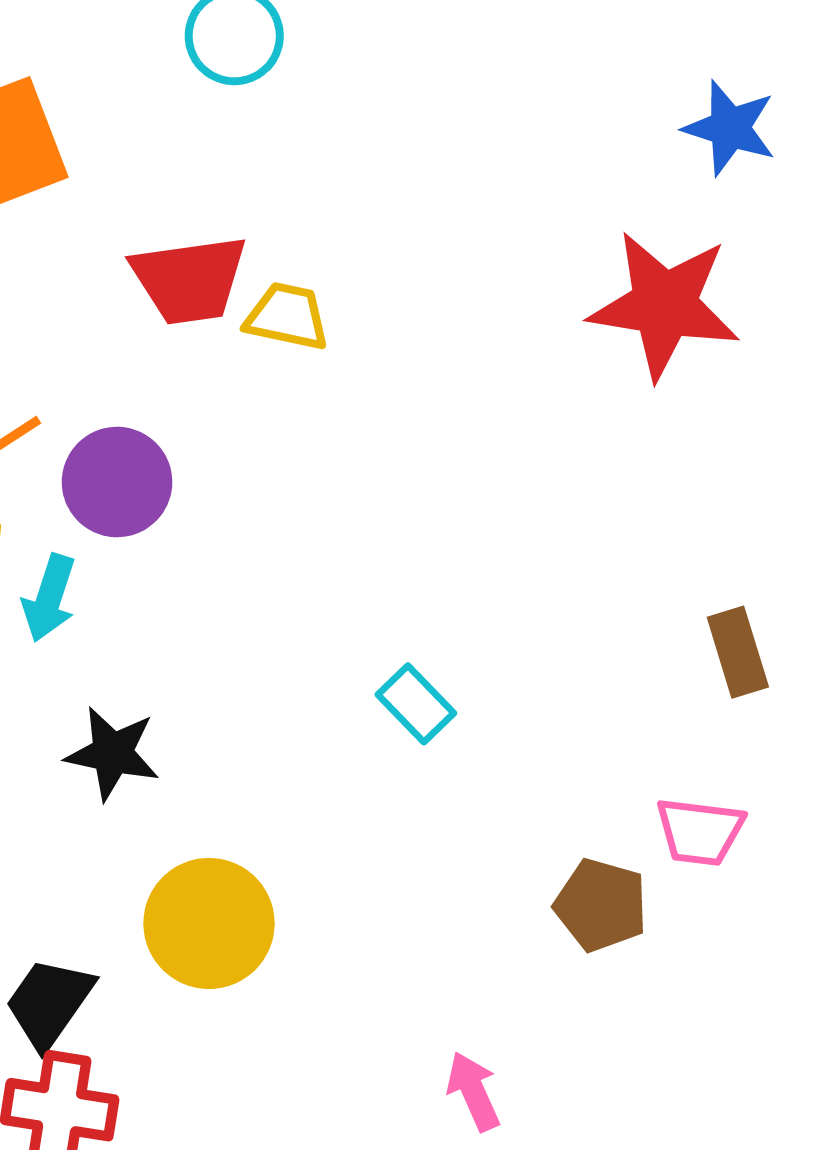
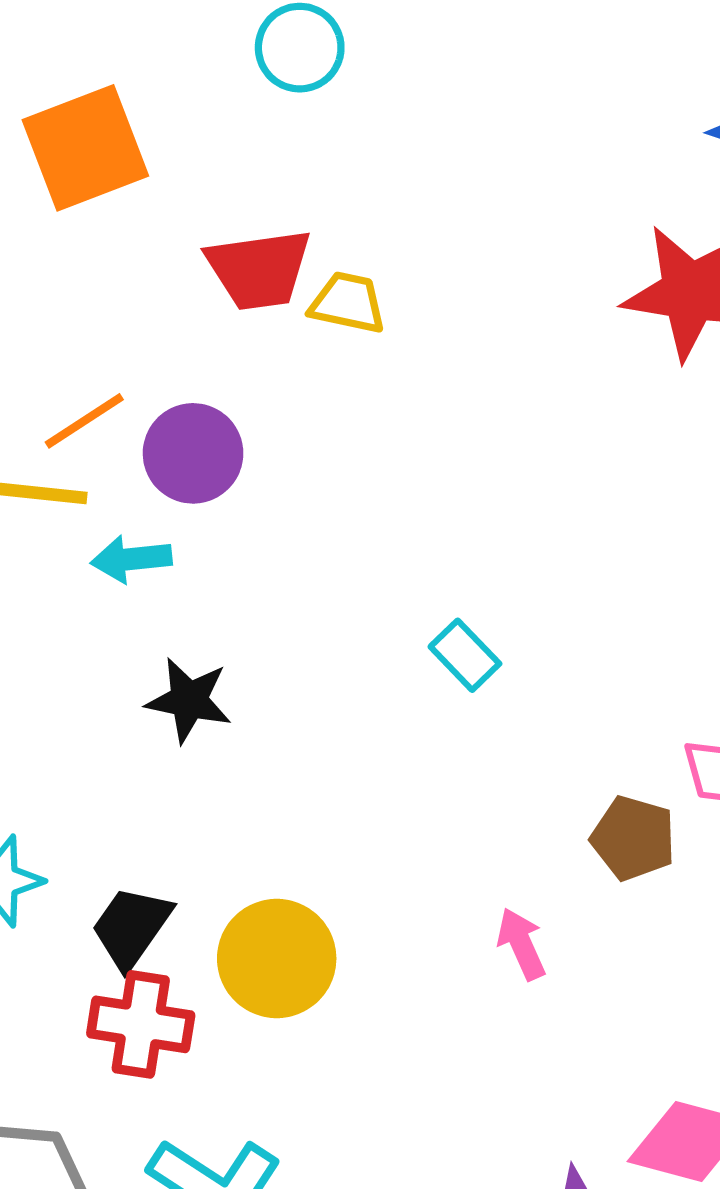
cyan arrow: (49, 598) -> (131, 559), turned 66
yellow circle: (209, 923) -> (277, 958), moved
pink arrow: (473, 1091) -> (521, 944), moved

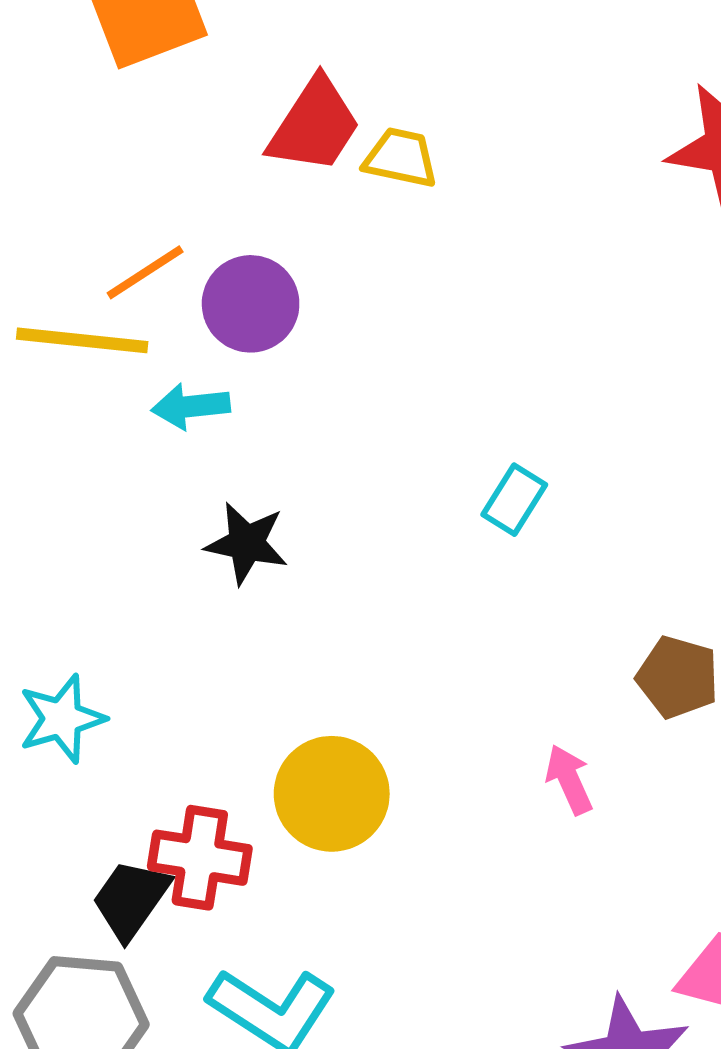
red trapezoid: (259, 269) -> (314, 125), turned -49
cyan rectangle: (465, 655) -> (514, 500), turned 76
black trapezoid: (131, 927) -> (131, 899), moved

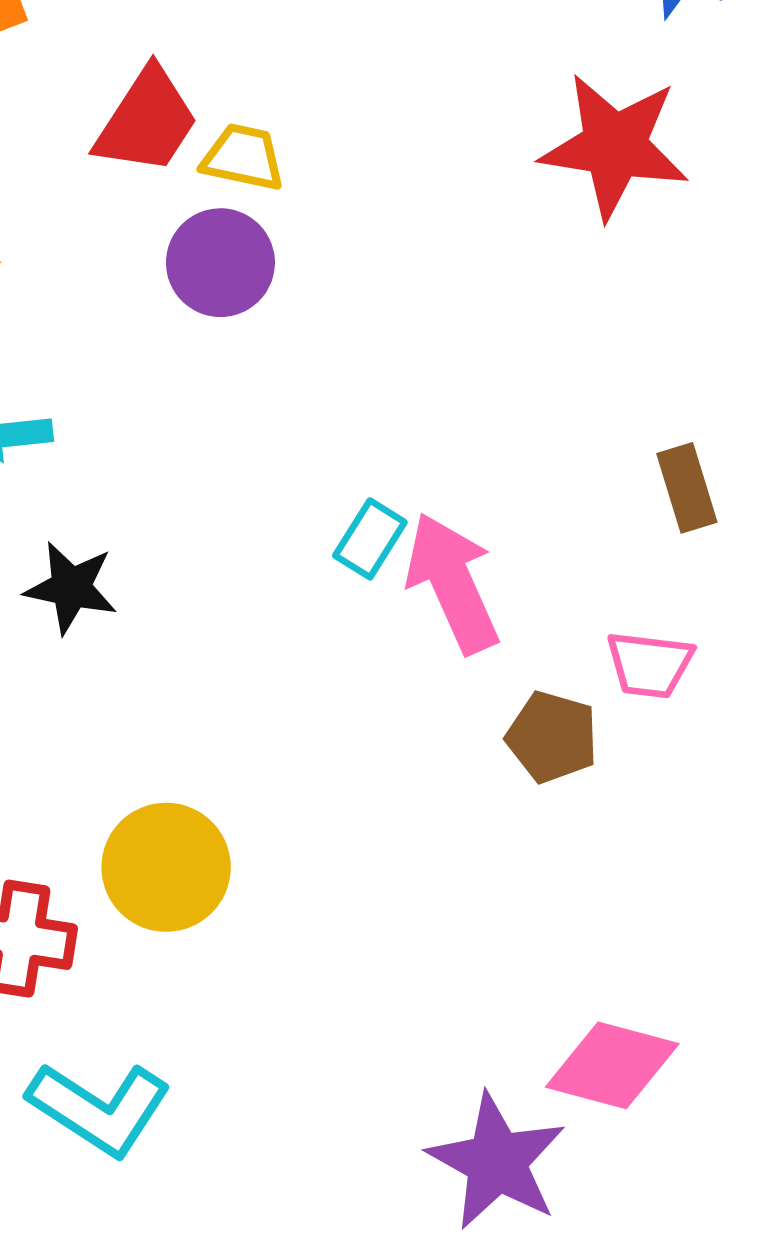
purple circle: (251, 304) -> (220, 263), moved
pink arrow: (569, 780) -> (453, 583), moved, size x1.8

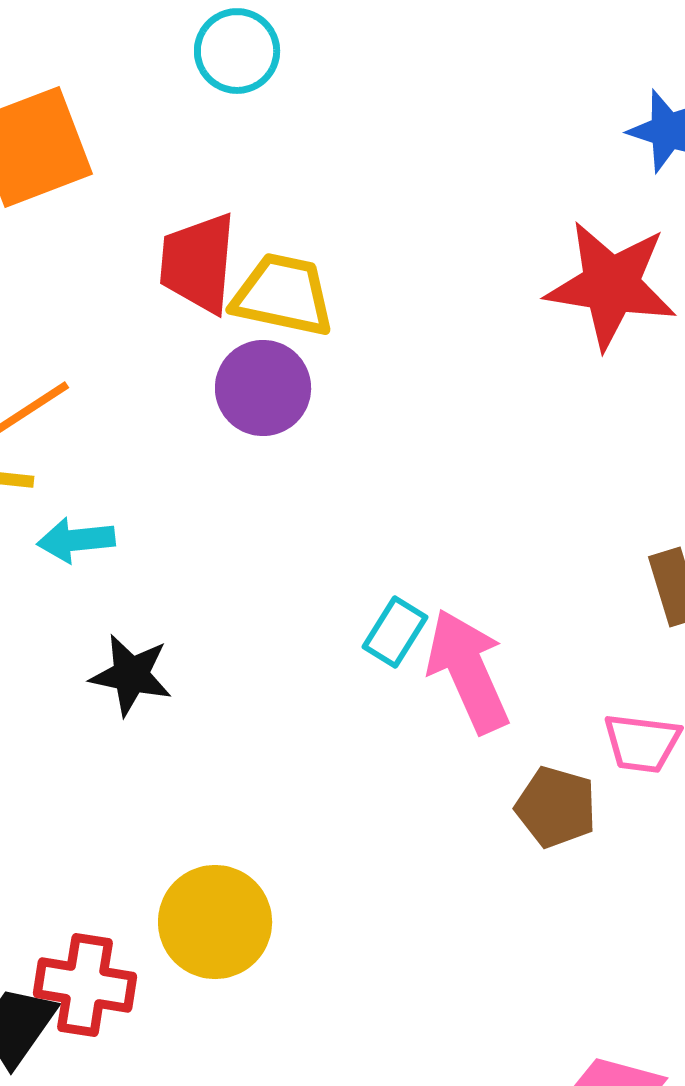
red trapezoid: (147, 121) -> (198, 263), turned 152
yellow trapezoid: (243, 157) -> (283, 295), size x1.4

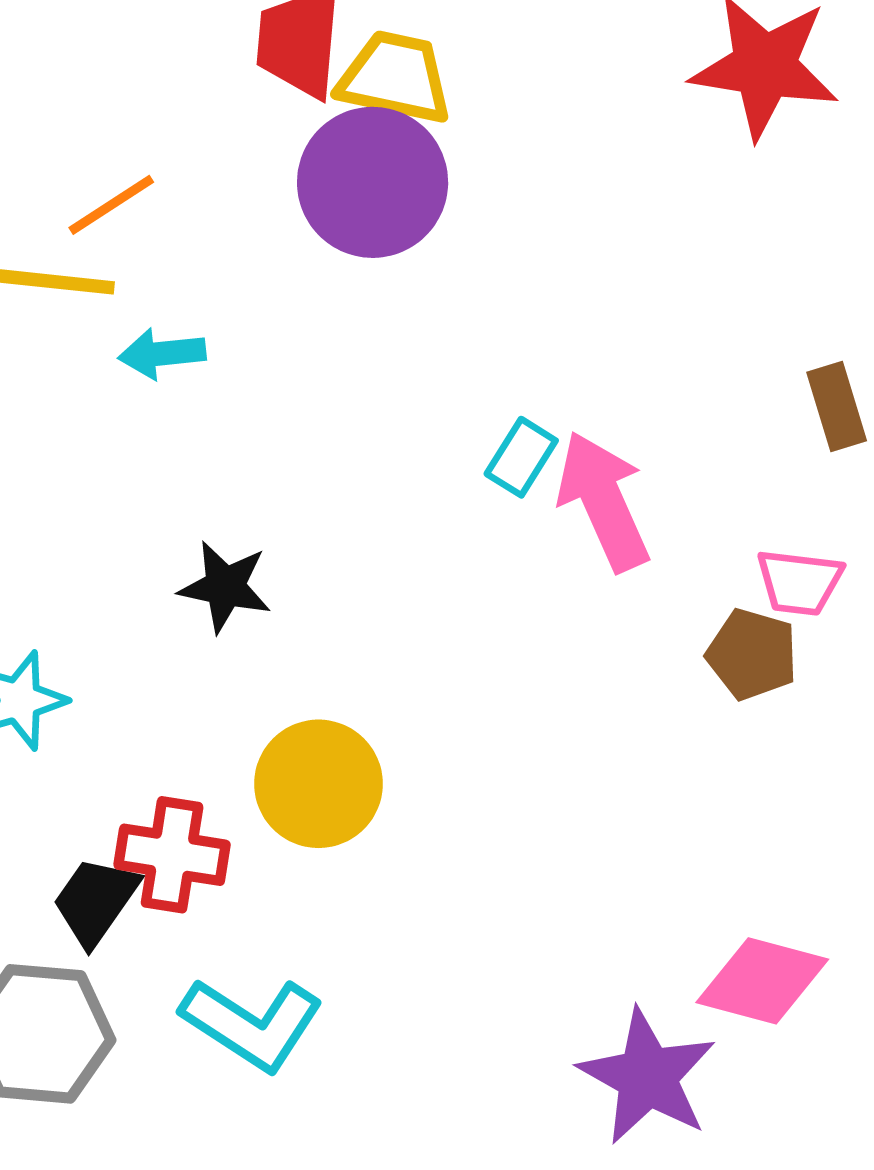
purple circle: (263, 388) -> (373, 182), size x1.4
black star: (131, 675) -> (225, 587), moved
brown pentagon: (556, 807) -> (752, 654), moved

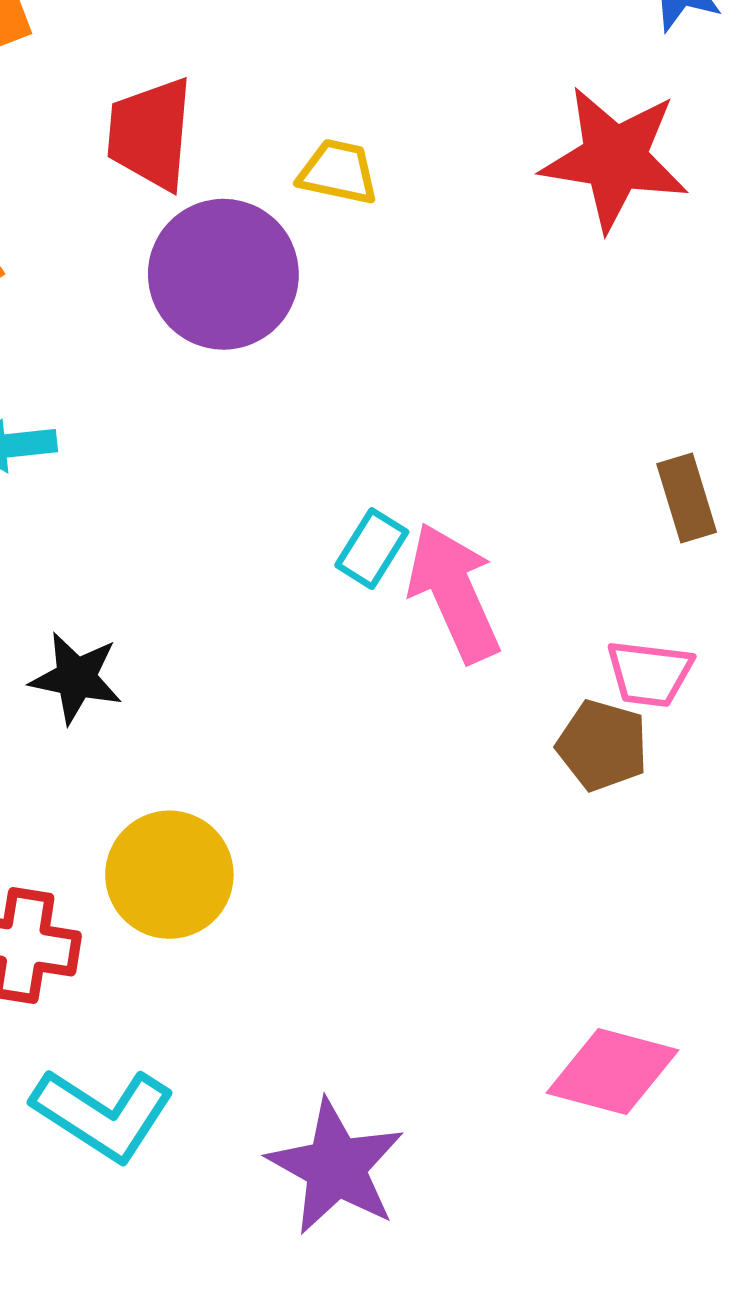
yellow trapezoid: (395, 78) -> (338, 172), moved, size x0.7
purple star: (647, 1077) -> (336, 1167), moved

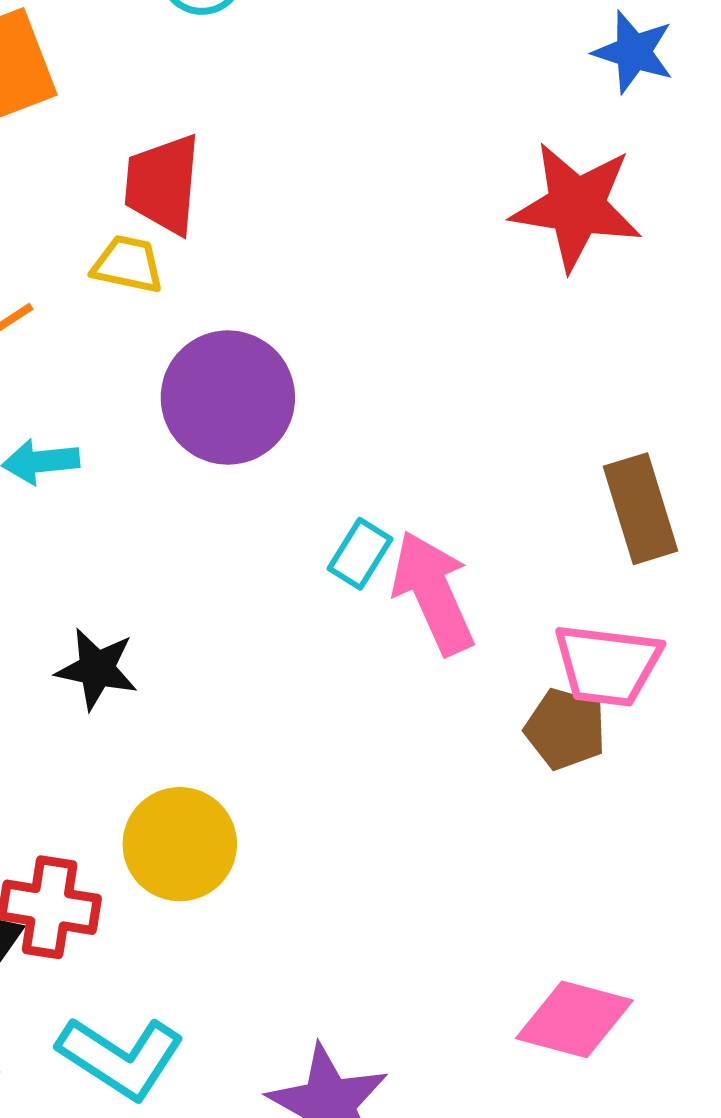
yellow trapezoid: (338, 172) -> (128, 264), moved
purple circle: (223, 274) -> (228, 398), moved
brown rectangle: (687, 498) -> (640, 509), size x1.4
pink trapezoid: (650, 673) -> (607, 665), size x1.4

